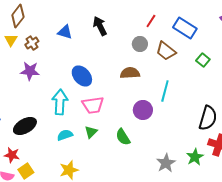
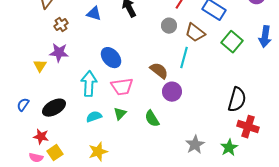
yellow triangle: (11, 40) -> (40, 66), moved
green square: (203, 60) -> (232, 42), size x1.5
brown semicircle: (130, 73) -> (159, 71), moved, turned 42
cyan line: (165, 91) -> (184, 58), moved
green star: (195, 157) -> (229, 148), moved

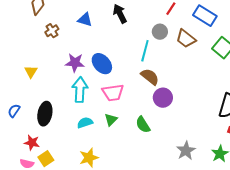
purple star: (59, 53) -> (75, 63), moved
cyan line: (184, 58) -> (145, 51), moved
black ellipse: (54, 108) -> (45, 114), turned -50

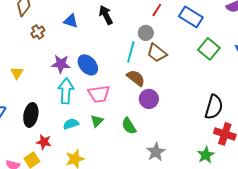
brown trapezoid: (186, 39) -> (157, 53), moved
red star: (32, 143) -> (44, 142), moved
gray star: (186, 151) -> (156, 152), moved

